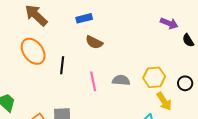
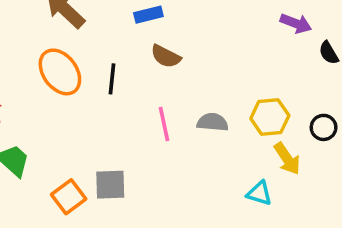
black line: (62, 65) -> (112, 79), moved

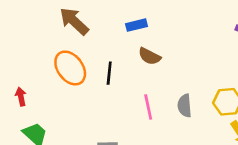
gray semicircle: (213, 122) -> (185, 106), turned -100

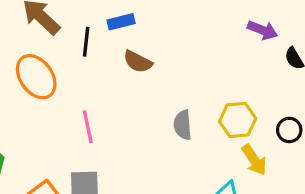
black line: (109, 73) -> (86, 42), moved
pink line: (148, 107) -> (88, 127), moved

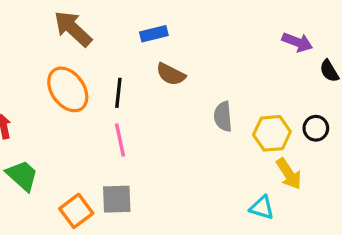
black line: (86, 42) -> (118, 93), moved
gray semicircle: (183, 125) -> (223, 116), moved
black circle: (289, 130) -> (316, 128), moved

